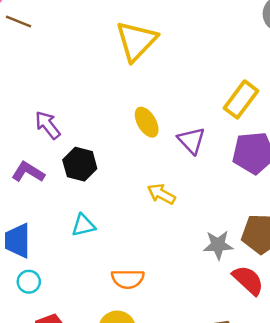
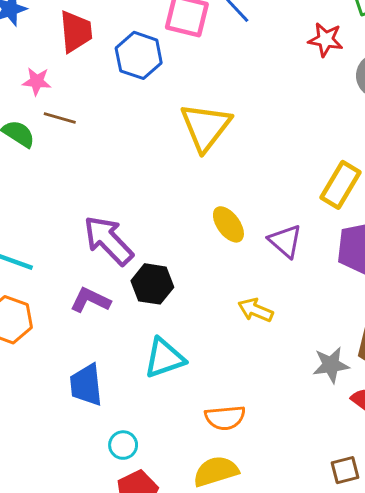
purple arrow: (48, 125) -> (108, 240), size x1.5
cyan triangle: (83, 225) -> (164, 358), size x1.4
cyan circle: (29, 282) -> (123, 445), moved

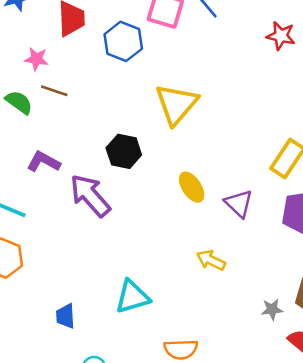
black hexagon: (152, 284) -> (124, 151), moved
purple L-shape: (90, 300) -> (44, 162), moved
gray star: (331, 365) -> (272, 309), size x0.7
blue trapezoid: (86, 385) -> (65, 316), size x0.7

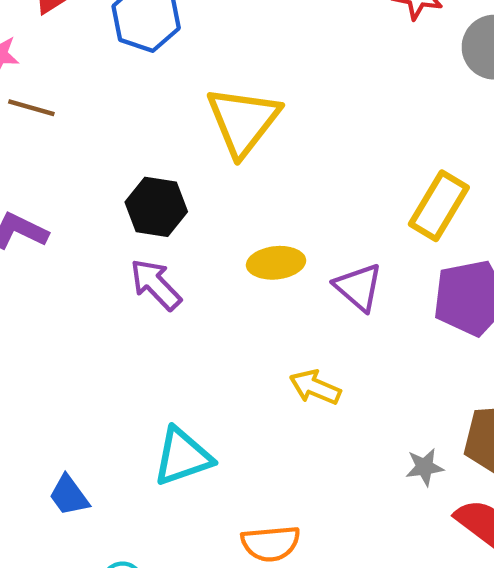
yellow ellipse: (192, 187) -> (276, 263), turned -60
purple arrow: (90, 196) -> (156, 285), moved, size x0.7
blue trapezoid: (65, 316) -> (69, 496), turned -30

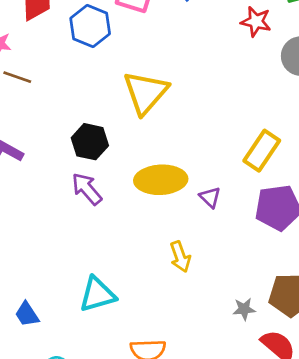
yellow ellipse: (276, 263) -> (161, 180), size x1.5
purple triangle: (358, 287) -> (210, 197), size x0.7
yellow arrow: (315, 387) -> (180, 257), turned -136

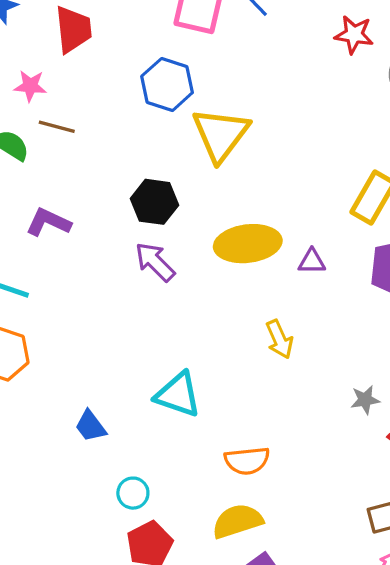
blue hexagon: (90, 26) -> (167, 84), moved
purple triangle: (210, 197) -> (312, 261), turned -40
cyan triangle: (97, 294) -> (178, 395), turned 39

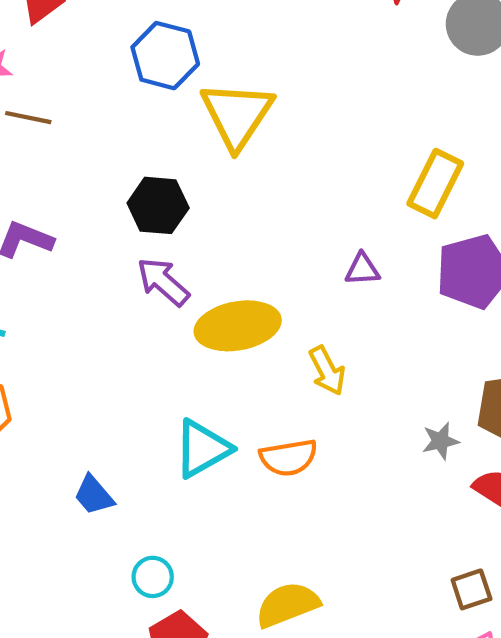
yellow ellipse: (248, 244) -> (238, 326), moved
cyan triangle: (178, 395) -> (202, 449), turned -45
orange semicircle: (247, 461) -> (288, 457), moved

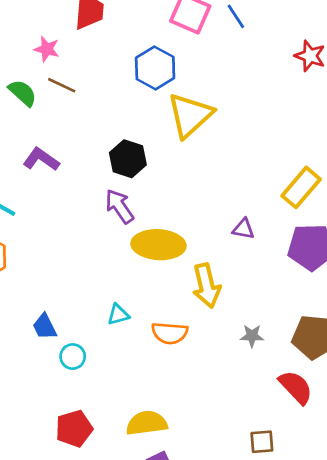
yellow arrow: (327, 371) -> (207, 286), size x1.4
gray star: (440, 441) -> (252, 336), moved
cyan triangle: (202, 449) -> (118, 315), size x0.6
cyan circle: (153, 577) -> (73, 357), moved

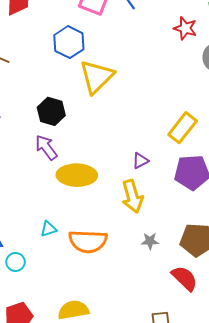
purple triangle: (243, 229) -> (140, 161), turned -36
yellow arrow: (207, 286) -> (132, 196), moved
orange semicircle: (170, 333) -> (88, 241), size x1.4

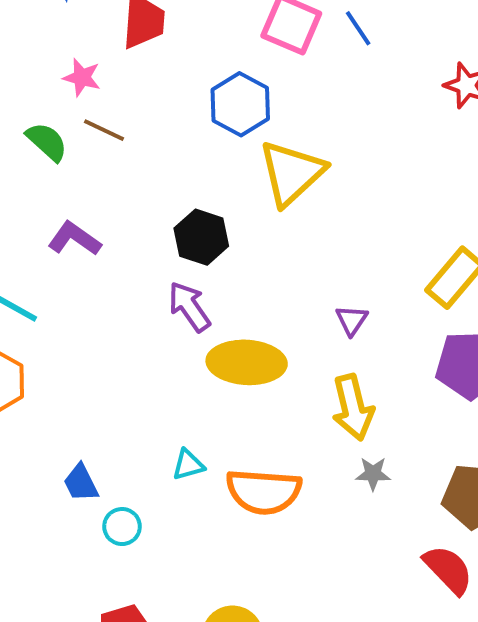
purple triangle: (140, 161) -> (352, 320), moved, turned -30
gray star: (150, 241) -> (373, 474), moved

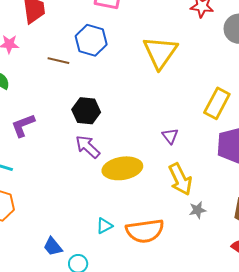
brown line: (104, 130) -> (58, 61), moved
yellow triangle: (292, 173) -> (160, 52), moved
purple L-shape: (74, 239) -> (23, 125), turned -44

